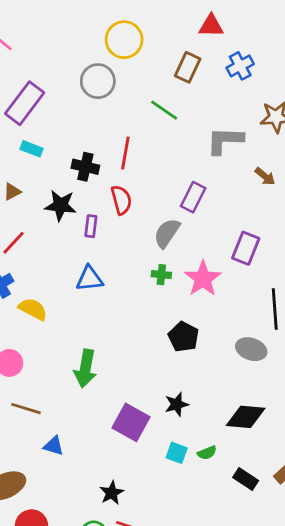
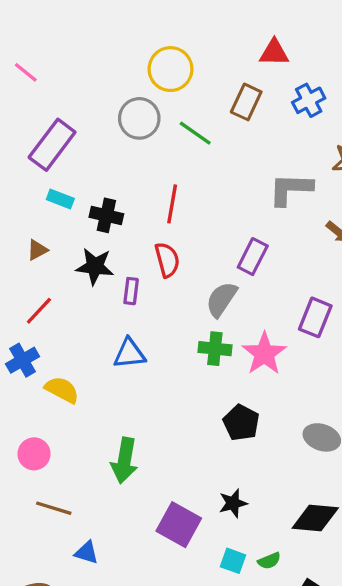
green line: (164, 110) -> (195, 133), moved
black cross: (85, 167) -> (106, 215), moved
green cross: (161, 275) -> (215, 349), size x1.4

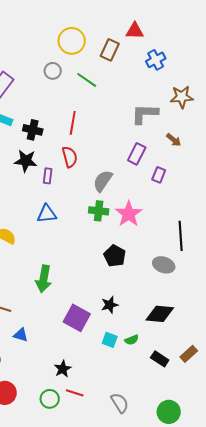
brown rectangle: (246, 102) -> (110, 50), moved
gray circle: (139, 118) -> (53, 71), size x0.7
purple rectangle: (253, 257) -> (137, 154), moved
purple rectangle: (315, 317) -> (159, 175), moved, size x0.7

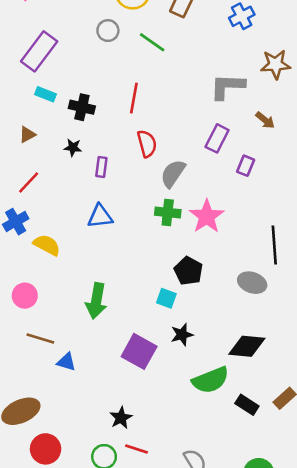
red semicircle: (70, 157) -> (147, 144), moved
black star: (26, 161) -> (73, 147), size x0.6
blue triangle: (21, 335) -> (66, 362), moved
cyan square: (110, 340) -> (166, 298), moved
green semicircle: (132, 340) -> (211, 380), size x2.0

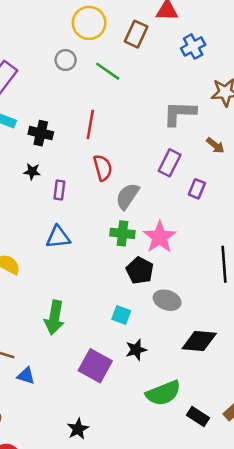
black pentagon: (188, 271) -> (140, 270), moved
gray ellipse: (252, 283) -> (167, 300), moved
black diamond: (247, 346) -> (199, 341), moved

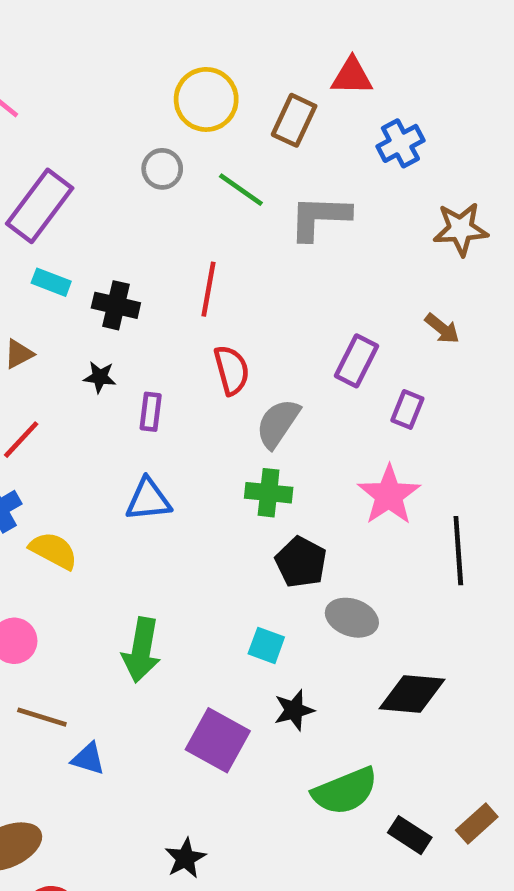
gray L-shape: (179, 113) -> (320, 217), moved
pink star: (160, 237) -> (389, 495), moved

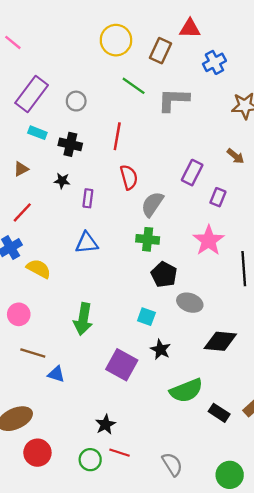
gray circle: (162, 169) -> (76, 101), moved
black star: (294, 710) -> (161, 349), turned -30

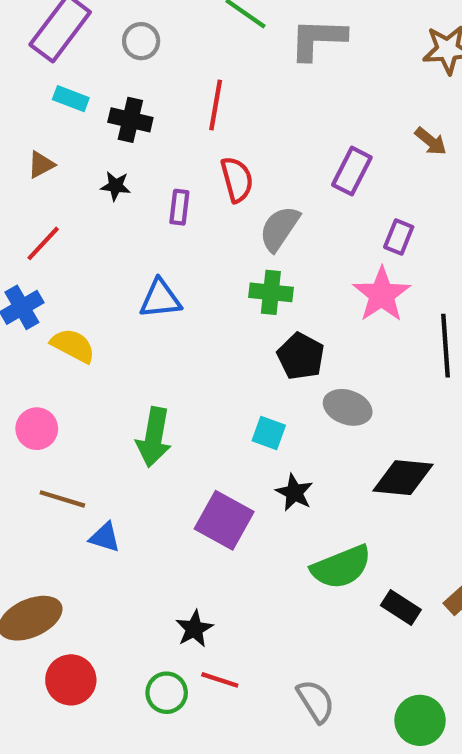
purple rectangle: (218, 197) -> (399, 237), moved
purple rectangle: (88, 198) -> (179, 207), moved

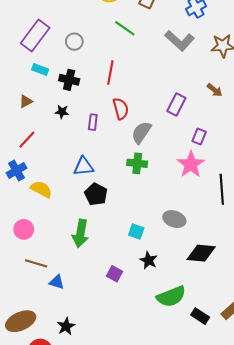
gray L-shape: (318, 39) -> (179, 41), moved, turned -140
black pentagon: (301, 356) -> (96, 194), moved
purple square: (224, 520) -> (115, 274), size x0.6
black star: (194, 629) -> (66, 326), moved

